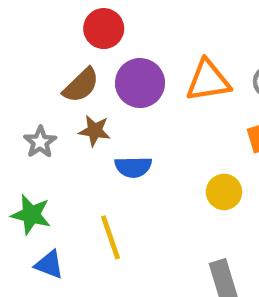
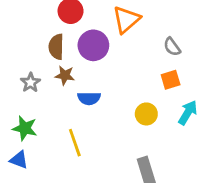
orange triangle: (208, 81) -> (126, 20), moved, turned -32
brown semicircle: (81, 85) -> (56, 47), turned 135
blue triangle: (49, 265) -> (19, 160), moved

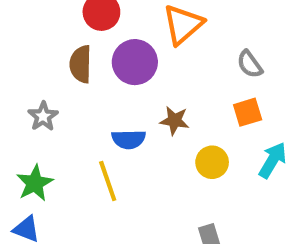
brown star: (65, 75) -> (175, 121), moved
green star: (25, 128) -> (35, 183), turned 30
yellow line: (75, 143) -> (108, 181), moved

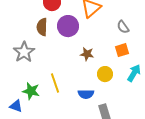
gray star: (43, 116) -> (24, 52), size x1.5
blue semicircle: (129, 139) -> (86, 94), moved
green star: (35, 183) -> (31, 91), moved, turned -30

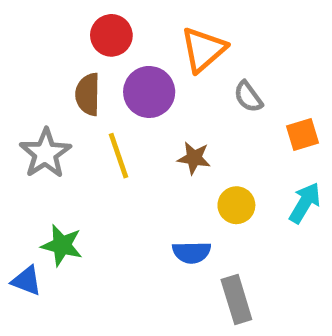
gray semicircle: (123, 27) -> (248, 97), moved
orange square: (122, 50) -> (302, 134), moved
yellow line: (55, 83) -> (118, 156), moved

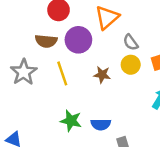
brown semicircle: (88, 94) -> (46, 41), turned -85
yellow circle: (236, 205) -> (131, 65), moved
green star: (62, 245) -> (71, 121), moved

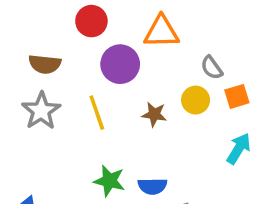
orange triangle: (107, 17) -> (161, 32), turned 40
brown semicircle: (46, 41) -> (45, 64), moved
gray semicircle: (131, 42) -> (212, 68), moved

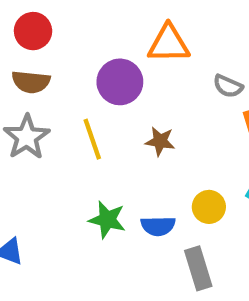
red circle: (91, 21) -> (33, 31), moved
gray semicircle: (212, 68) -> (228, 86), turned -30
yellow circle: (196, 100) -> (209, 207), moved

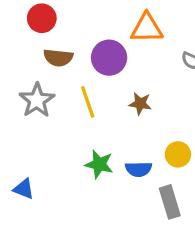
brown semicircle: (31, 82) -> (58, 58), moved

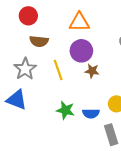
orange triangle: (147, 28) -> (79, 22), moved
purple circle: (109, 58) -> (81, 51), moved
blue triangle: (24, 189) -> (17, 100), moved, size x1.5

